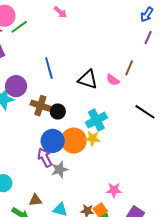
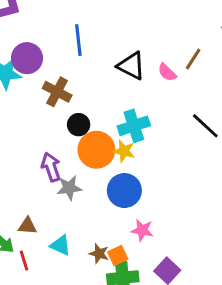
black circle: (58, 112) -> (79, 125), moved
blue circle: (53, 141) -> (124, 191), moved

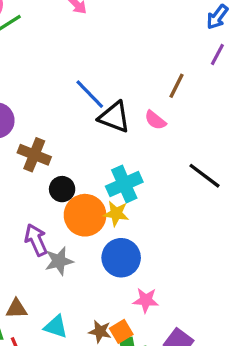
blue line: (78, 40) -> (90, 94), moved, turned -32
brown line: (193, 59) -> (176, 86), moved

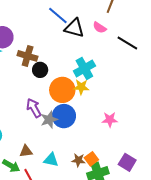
black line: (204, 176) -> (127, 43), moved
black circle: (62, 189) -> (40, 70), moved
blue circle: (121, 258) -> (64, 116), moved
pink star: (146, 300) -> (110, 120), moved

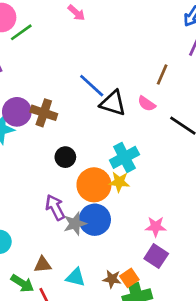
brown cross: (28, 56) -> (44, 113), moved
purple square: (127, 162) -> (156, 256), moved

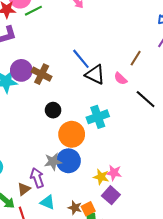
yellow star: (119, 182) -> (101, 177), moved
purple arrow: (55, 207) -> (37, 178), moved
brown triangle: (43, 265) -> (24, 189), turned -40

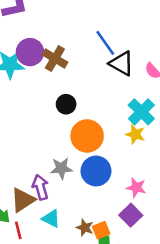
cyan cross: (98, 117) -> (141, 112), moved, turned -30
blue circle: (68, 161) -> (96, 171), moved
yellow star: (101, 177) -> (135, 134), moved
brown triangle: (24, 189) -> (23, 200), size x1.5

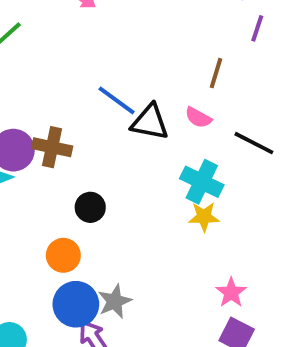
orange circle: (87, 136) -> (63, 255), moved, size x0.7
blue circle: (96, 171) -> (76, 304), moved
pink star: (136, 188) -> (231, 293), turned -30

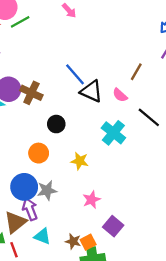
black circle: (90, 207) -> (56, 124), moved
yellow star: (204, 217) -> (80, 161), moved
orange circle: (63, 255) -> (39, 153), moved
pink star: (231, 293) -> (91, 200), moved

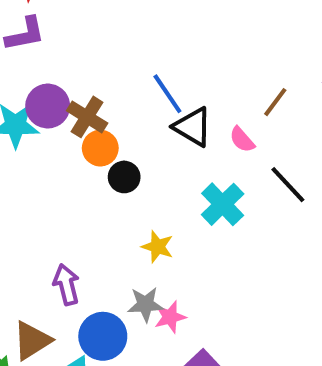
orange circle: (39, 153) -> (100, 148), moved
blue circle: (24, 187) -> (103, 336), moved
gray star: (47, 190) -> (145, 304), moved
purple arrow: (30, 209) -> (66, 285), moved

